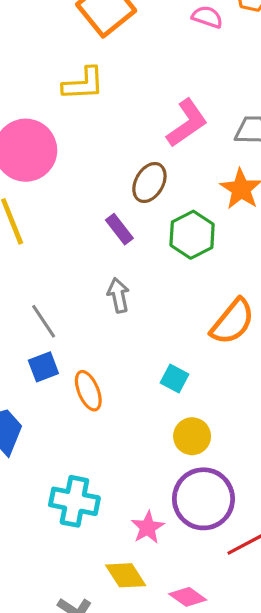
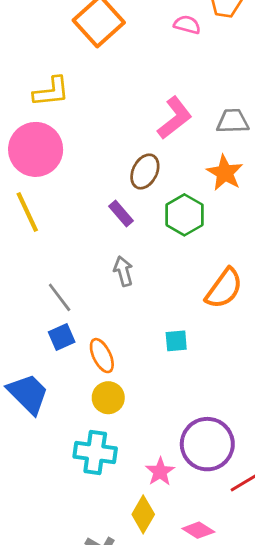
yellow L-shape: (83, 84) -> (51, 92), moved
cyan square: (175, 379) -> (176, 341), turned -30
yellow circle: (192, 436) -> (108, 398), moved
yellow diamond: (126, 575) -> (143, 514), turned 66

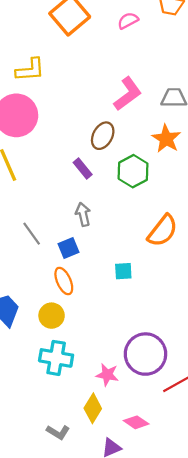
pink semicircle: (187, 25) -> (128, 21), moved, turned -45
blue square: (62, 337) -> (69, 248), moved
yellow circle: (108, 398) -> (52, 316), moved
pink star: (160, 472) -> (107, 375), turned -30

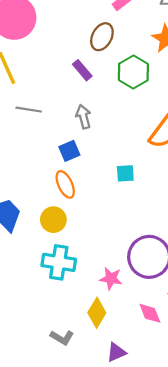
gray line: (32, 234) -> (29, 110), moved, turned -45
pink diamond: (136, 422) -> (150, 313), moved, turned 35

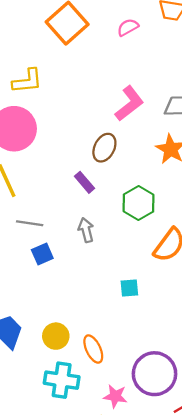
green hexagon: (133, 72) -> (138, 203), moved
blue square: (69, 151) -> (42, 254), moved
orange ellipse: (65, 184) -> (93, 349), moved

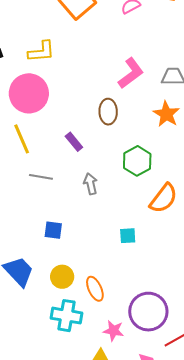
brown ellipse: (104, 148) -> (108, 112), turned -30
purple rectangle: (84, 182) -> (74, 142), moved
blue square: (42, 254) -> (53, 230), moved, turned 30

